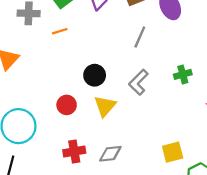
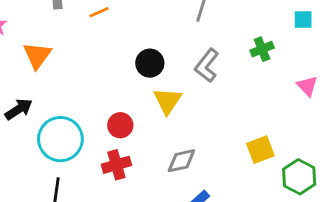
red circle: (67, 105) -> (120, 125), moved
red cross: (74, 151) -> (116, 165), moved

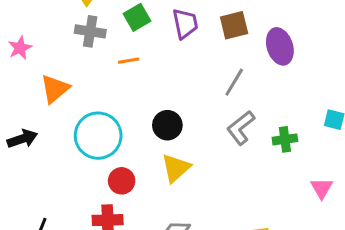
gray L-shape: (207, 65) -> (241, 128), moved
cyan circle: (60, 139) -> (98, 136), moved

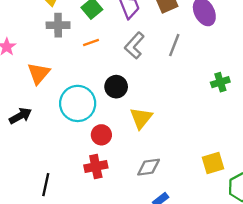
black circle: (167, 125) -> (116, 87), moved
gray L-shape: (241, 128) -> (134, 45), moved

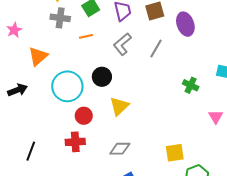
green cross: (220, 82) -> (191, 85), turned 35

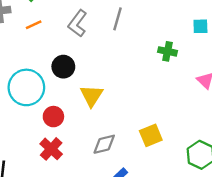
red cross: (75, 142) -> (51, 149), turned -30
yellow square: (175, 153) -> (151, 135), moved

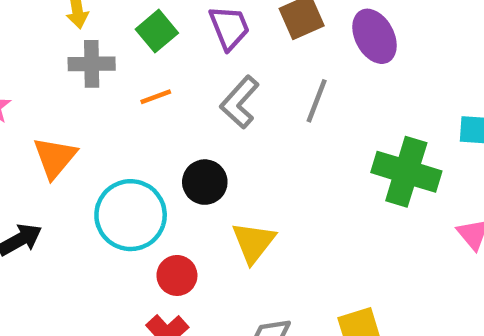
green cross: (168, 51) -> (406, 172), size x1.8

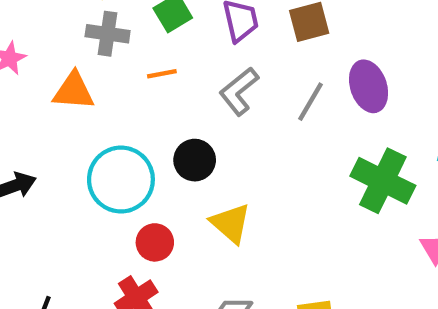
purple ellipse: (375, 36) -> (369, 86), moved
orange triangle: (55, 157) -> (74, 91), moved, turned 45
yellow triangle: (253, 242) -> (231, 223), turned -36

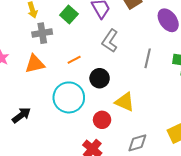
orange line: (162, 74) -> (74, 60), moved
gray line: (310, 102) -> (148, 58), moved
red circle: (155, 242) -> (102, 120), moved

